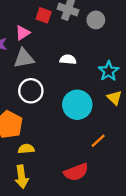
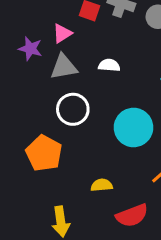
white semicircle: (68, 59) -> (109, 65), moved
yellow semicircle: (26, 149) -> (102, 185), moved

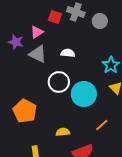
gray triangle: (64, 67) -> (38, 54), turned 36
white circle: (73, 109) -> (59, 82), moved

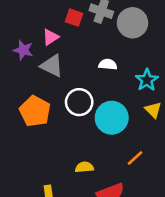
gray circle: (100, 21) -> (132, 23), size x1.5
white semicircle: (68, 53) -> (108, 64), moved
orange pentagon: (25, 111) -> (35, 111), moved

